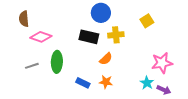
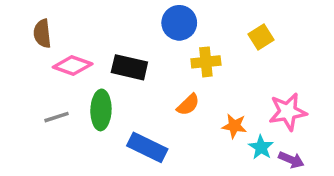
black rectangle: (89, 37) -> (129, 67), moved
orange star: (106, 82) -> (234, 126), moved
blue rectangle: (83, 83) -> (147, 147), size x1.5

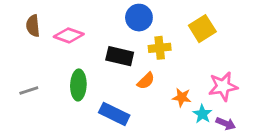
yellow square: (261, 37) -> (202, 29), size x1.4
pink diamond: (73, 66) -> (69, 35), moved
black rectangle: (129, 67) -> (120, 56), moved
gray line: (57, 117) -> (29, 91), moved

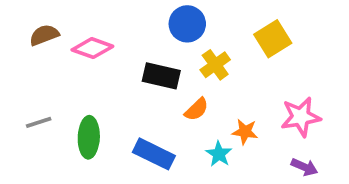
brown semicircle: (33, 26) -> (44, 35), turned 75
yellow cross: (160, 48) -> (215, 65), turned -30
green ellipse: (78, 85) -> (89, 137), moved
cyan star: (202, 114) -> (219, 154), moved

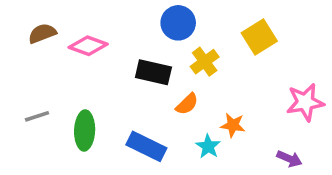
pink star: (301, 117) -> (305, 102), moved

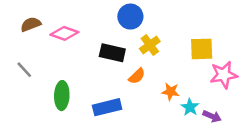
yellow square: (259, 37) -> (202, 49), moved, turned 30
gray line: (37, 116) -> (24, 70), moved, turned 66
blue rectangle: (146, 146) -> (107, 107), turned -40
cyan star: (208, 146) -> (190, 107), moved

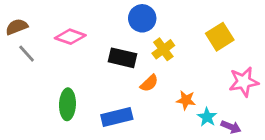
brown semicircle: (31, 24) -> (17, 27), moved
yellow square: (202, 49) -> (220, 37), moved, turned -30
gray line: (24, 70) -> (27, 54), moved

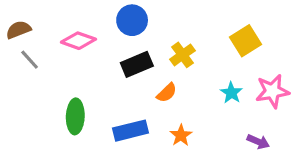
blue circle: (142, 18) -> (132, 20), moved
black rectangle: (122, 58) -> (137, 64), turned -36
orange star: (186, 100) -> (181, 135), moved, turned 30
cyan star: (207, 117) -> (231, 93), moved

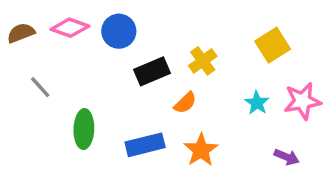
blue circle: (132, 20) -> (119, 31), moved
pink diamond: (78, 41) -> (70, 28), moved
gray line: (30, 60) -> (40, 87), moved
orange star: (181, 135) -> (201, 150), size x1.4

